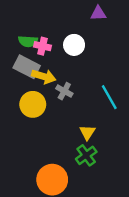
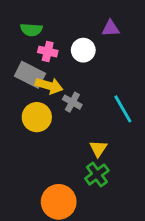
purple triangle: (98, 13) -> (111, 28), moved
green semicircle: (28, 41) -> (31, 30), moved

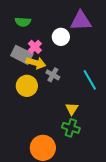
purple triangle: (111, 28) -> (81, 21), size x1.6
pink cross: (48, 52) -> (35, 47), moved, turned 32
green cross: (97, 175) -> (71, 128), turned -36

